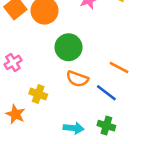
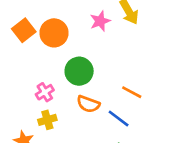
pink cross: (13, 62) -> (45, 92), moved
yellow cross: (38, 94) -> (47, 120), turned -36

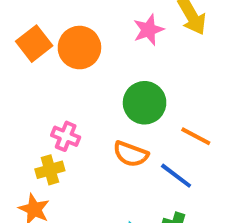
green circle: (79, 71) -> (145, 103), moved
pink cross: (45, 92) -> (66, 136), turned -36
yellow cross: (47, 120) -> (50, 170), moved

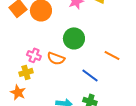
orange line: (196, 136) -> (112, 55), moved
orange semicircle: (131, 154) -> (56, 58), moved

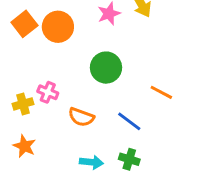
orange semicircle: (56, 58) -> (81, 117), moved
yellow cross: (26, 72) -> (23, 104), moved

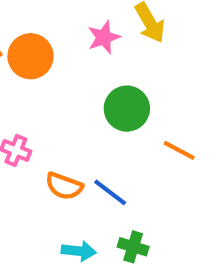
green circle: (106, 68) -> (127, 109), moved
blue line: (129, 121) -> (110, 192), moved

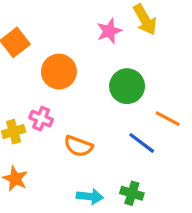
orange circle: (31, 56) -> (59, 72), moved
blue line: (110, 192) -> (142, 143), moved

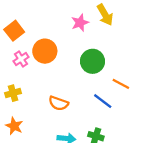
pink cross: (41, 119) -> (21, 59), moved, turned 35

